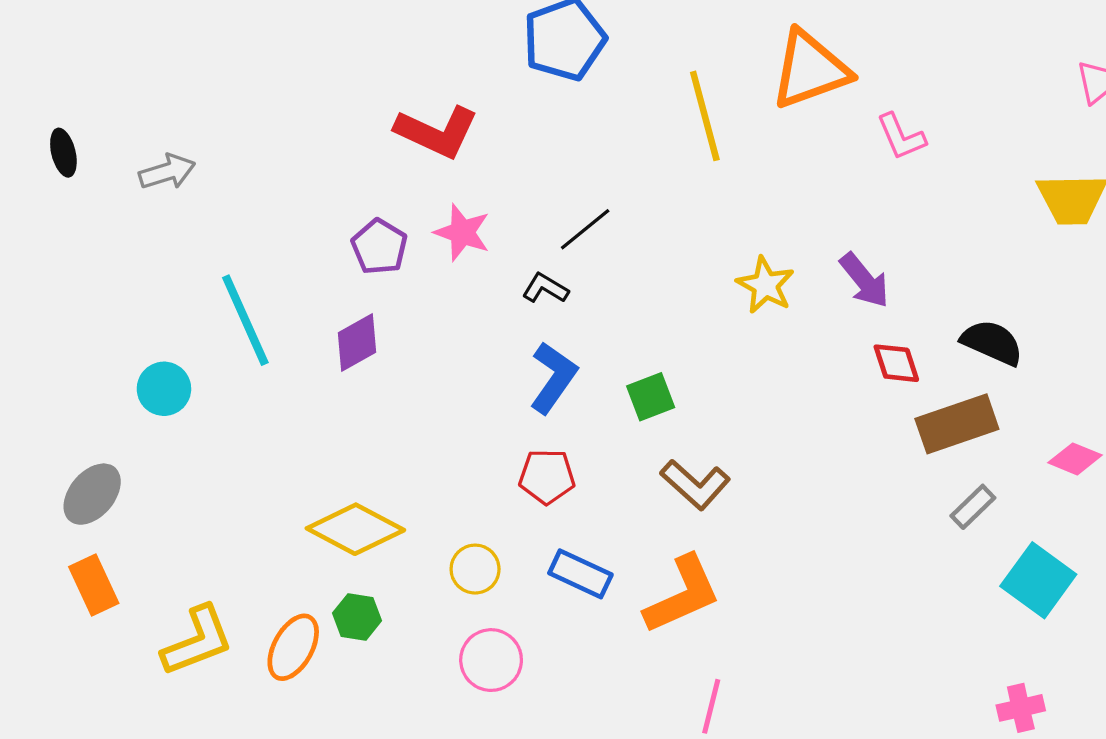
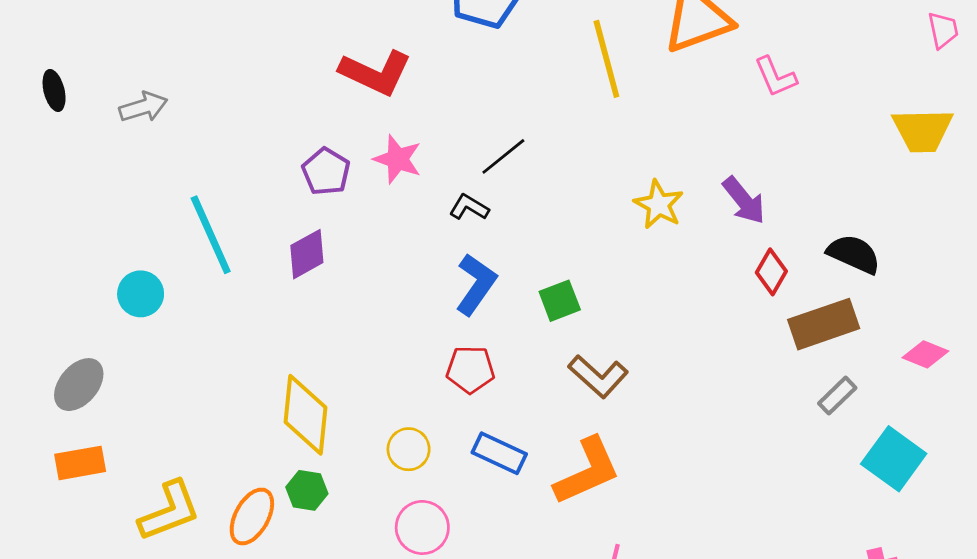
red diamond: (896, 363) -> (771, 272), turned 48
yellow diamond: (355, 529) -> (305, 415), turned 68
orange rectangle: (94, 585) -> (80, 463), turned -75

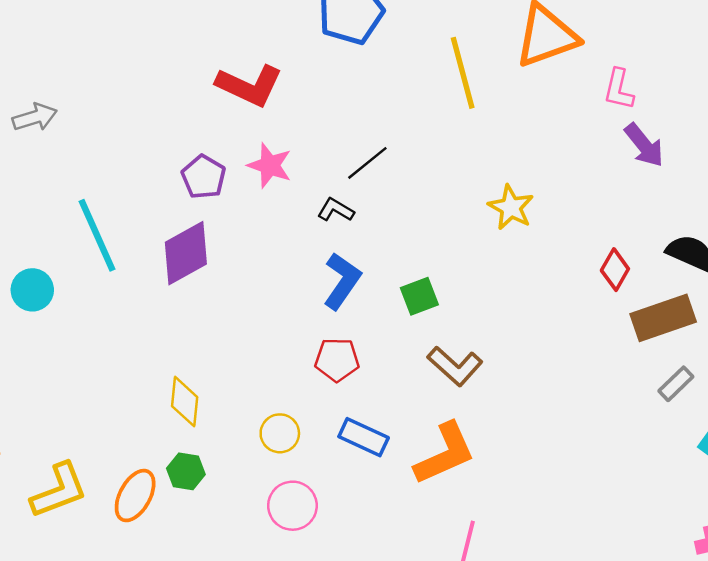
pink L-shape: (775, 77) -> (619, 89), turned 36
purple arrow: (744, 200) -> (644, 145), moved
purple diamond: (307, 254) -> (186, 253), size x1.4
yellow diamond: (305, 415) -> (185, 402), size x0.7

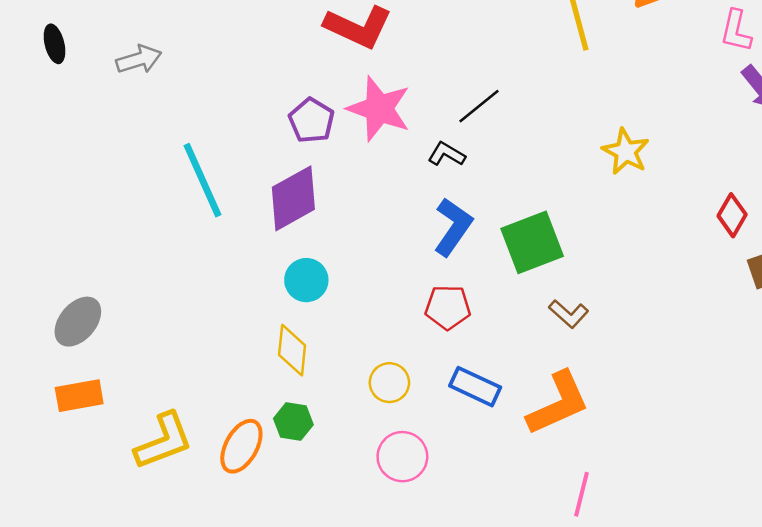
pink star: (270, 165) -> (379, 109), size x1.4
cyan circle: (32, 290) -> (306, 280), moved
green square: (419, 296) -> (532, 242), size x1.6
brown L-shape: (455, 366) -> (569, 314), size x0.7

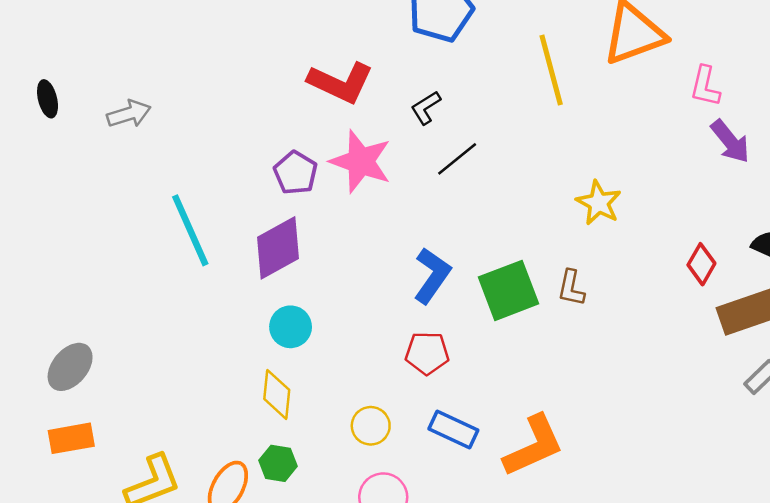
black L-shape: (447, 154) -> (426, 108), moved, turned -63
brown L-shape: (569, 314) -> (571, 288), moved, turned 60

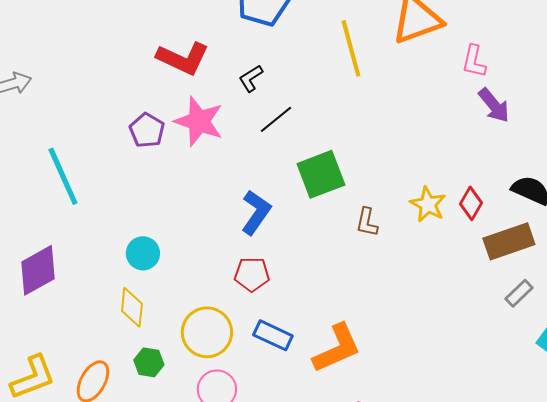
yellow star: (599, 203) -> (428, 204), moved
purple diamond: (278, 248) -> (38, 270), moved
green square: (509, 290) -> (321, 174), moved
yellow circle: (371, 426) -> (207, 332), size x1.6
green hexagon: (278, 463) -> (149, 362), moved

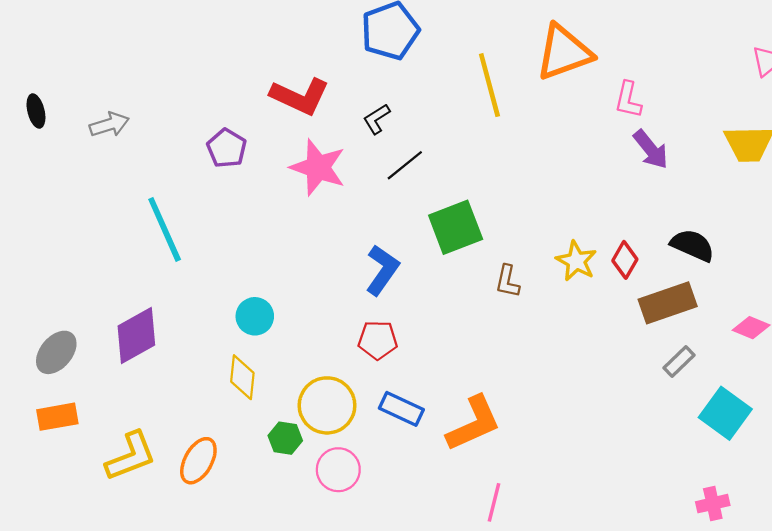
purple pentagon: (147, 130) -> (227, 148), moved
green hexagon: (149, 362) -> (285, 438), moved

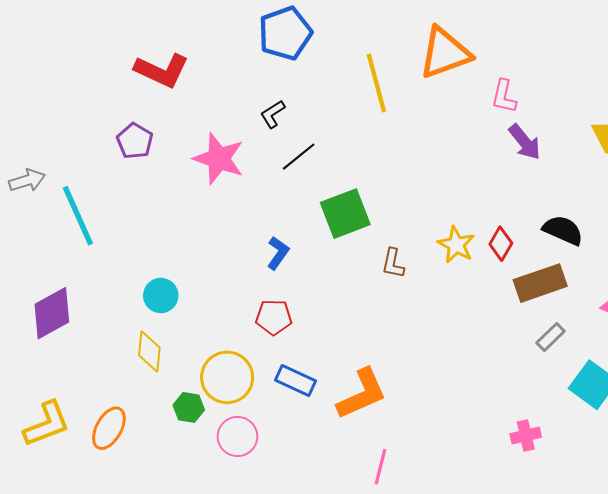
red L-shape: (300, 96) -> (162, 71), moved
gray arrow: (109, 125) -> (27, 180), moved
blue L-shape: (382, 270) -> (278, 253), size x0.7
pink cross: (713, 504) -> (526, 435), moved

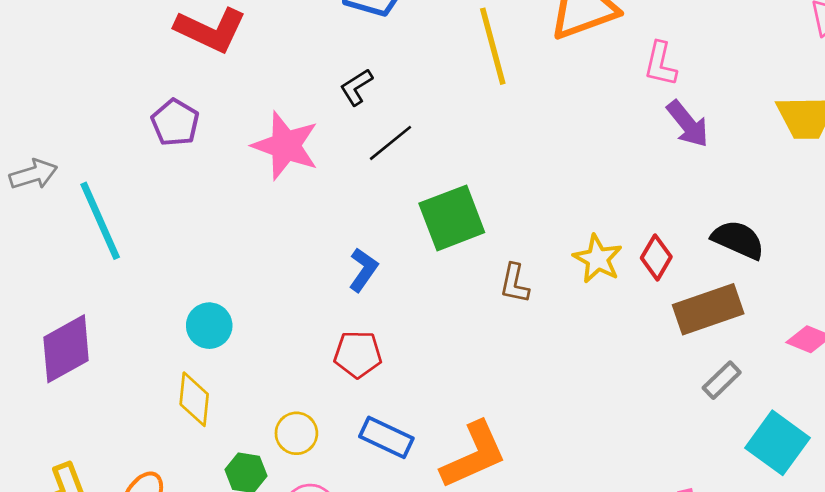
yellow circle: (227, 377) -> (296, 433), size x0.6

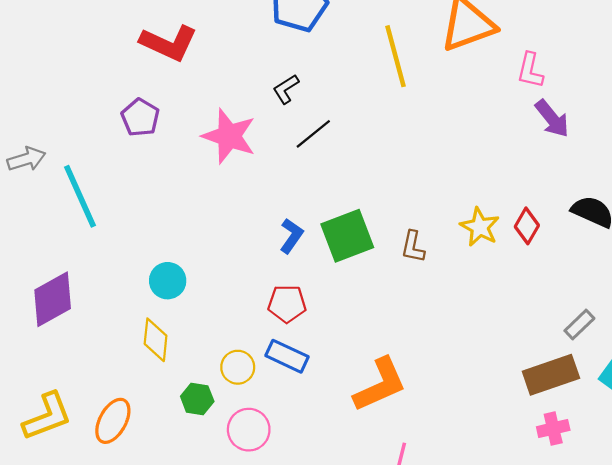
green square: (452, 218) -> (347, 236), moved
brown rectangle: (708, 309) -> (551, 375), moved
blue rectangle: (386, 437) -> (287, 356), moved

